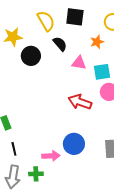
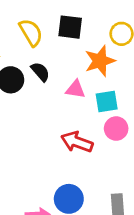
orange star: (97, 42) -> (100, 61), size x1.6
black semicircle: (60, 44) -> (40, 72), moved

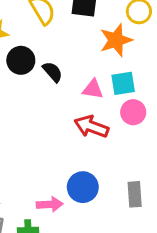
black semicircle: (40, 72) -> (53, 72), moved
pink triangle: (76, 89) -> (93, 89), moved

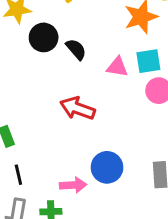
red arrow: (91, 127) -> (77, 108), moved

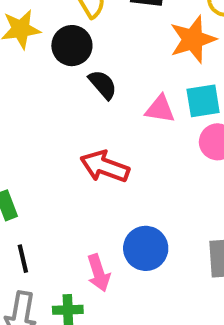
black circle: (44, 37) -> (72, 46), moved
pink arrow: (73, 185) -> (99, 273), turned 75

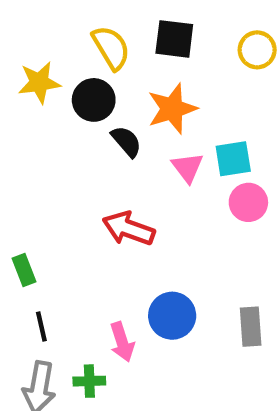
orange star: (193, 39) -> (172, 109), moved
pink triangle: (160, 109) -> (187, 168), turned 44

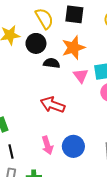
black semicircle: (126, 141) -> (52, 63), turned -42
pink arrow: (122, 342) -> (47, 145), moved

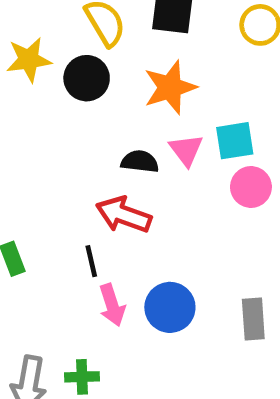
black semicircle: (52, 63) -> (140, 162), moved
black line: (11, 152) -> (91, 261), moved

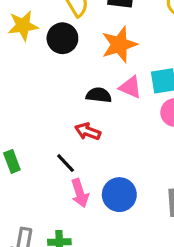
pink triangle: (186, 150) -> (130, 87), turned -30
red arrow: (124, 215) -> (88, 131), size x0.7
black line: (91, 261) -> (66, 163), turned -30

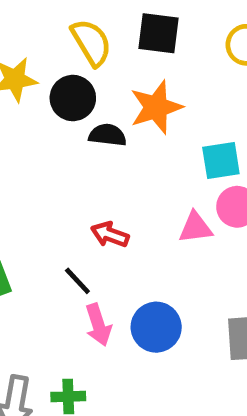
pink triangle: (130, 87) -> (195, 228), moved, turned -30
black semicircle: (99, 95) -> (108, 135), moved

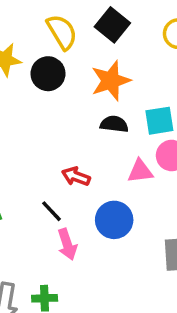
black square: (158, 33) -> (112, 25), turned 32
black semicircle: (108, 135) -> (114, 124), moved
blue circle: (156, 327) -> (114, 220), moved

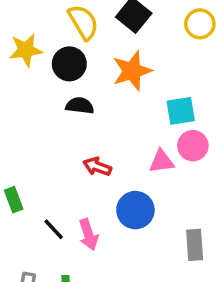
black semicircle: (114, 124) -> (80, 106), moved
black line: (51, 211) -> (54, 229), moved

